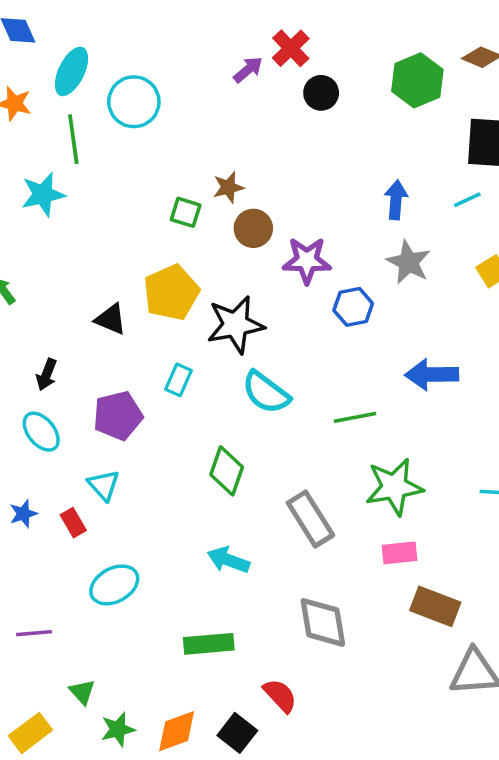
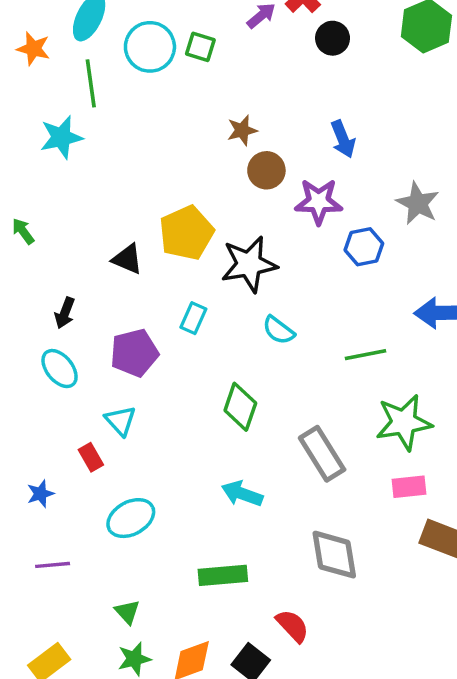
blue arrow: (396, 200) -> (343, 139), moved, turned 153
green square: (186, 212) -> (200, 47), moved
cyan semicircle: (266, 392) -> (279, 330), size x0.7
blue star: (23, 514) -> (40, 494), moved
green triangle: (82, 692) -> (127, 612), moved

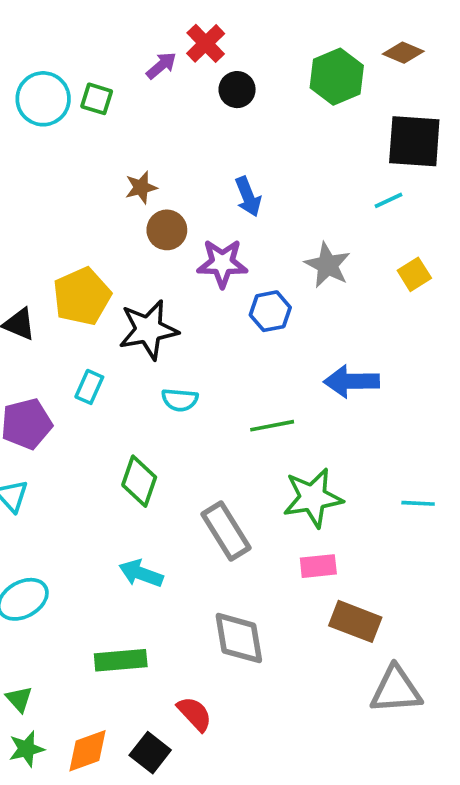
cyan semicircle: (279, 330) -> (180, 400), turned -32

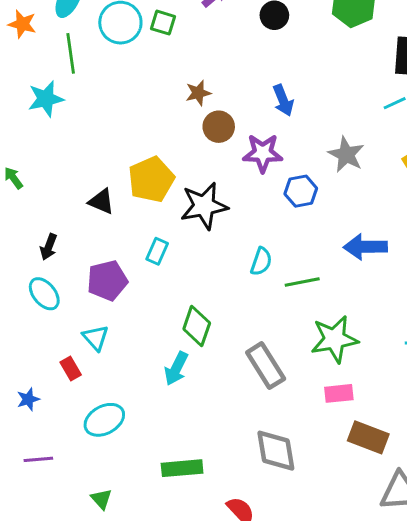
cyan semicircle: (180, 400) -> (261, 262), moved, turned -76
cyan arrow: (141, 573) -> (176, 369), moved, turned -84

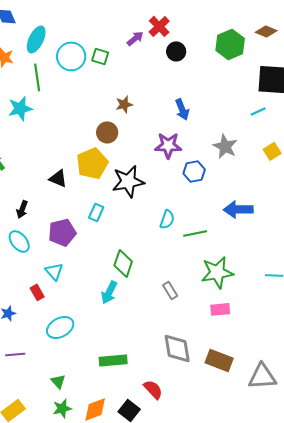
brown circle: (219, 127) -> (107, 132), moved
gray rectangle: (266, 366) -> (170, 290), size x0.6
brown rectangle: (368, 437) -> (219, 360), moved

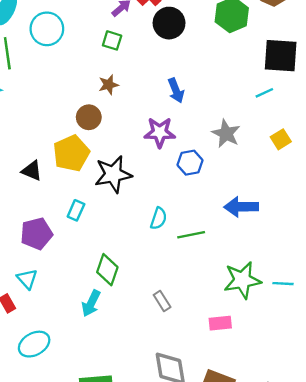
black circle: (176, 51) -> (169, 23), size x1.4
green square: (100, 56) -> (112, 40), moved
green star: (217, 272) -> (242, 280), moved

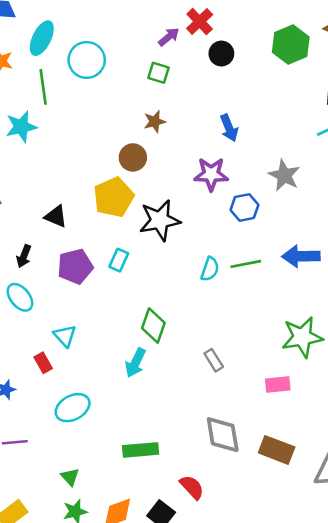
black circle: (169, 23) -> (221, 54), size x0.7
black triangle: (32, 171) -> (56, 216), moved
purple pentagon: (36, 234) -> (75, 267), moved
green line: (191, 235) -> (246, 264), moved

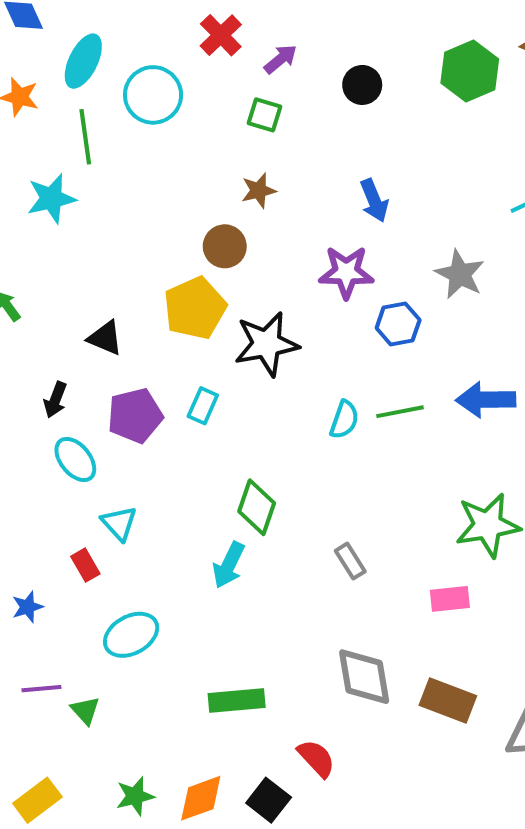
red cross: (200, 21) -> (221, 35), moved
cyan ellipse: (20, 297) -> (75, 459), moved
green triangle: (70, 477) -> (85, 710), moved

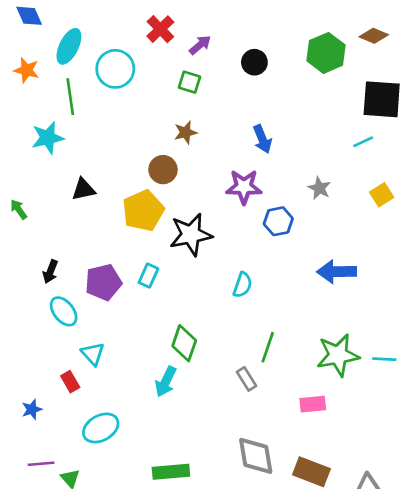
gray star: (460, 274) -> (319, 188), size x0.7
black triangle: (105, 338) -> (83, 189), moved, turned -35
green line: (400, 412) -> (268, 347), moved, turned -60

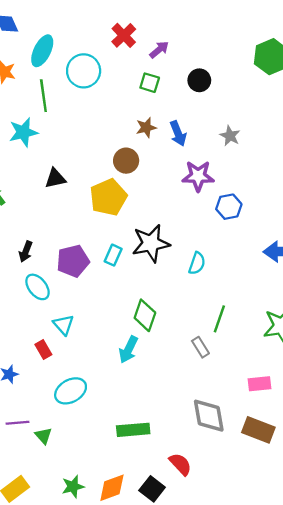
black circle: (254, 62) -> (199, 80), moved
blue arrow: (262, 139) -> (178, 133), moved
gray star: (319, 188) -> (230, 136), moved
black star: (191, 235) -> (151, 243), moved
pink rectangle: (313, 404) -> (260, 384), moved

